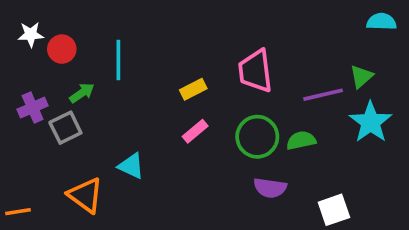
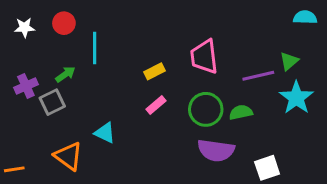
red circle: (62, 49) -> (64, 23), moved
purple semicircle: (270, 188) -> (216, 150), size x1.4

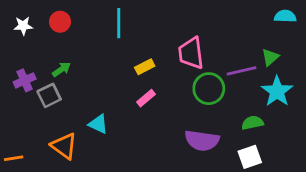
cyan line: (95, 48) -> (119, 23), moved
green circle: (206, 109) -> (209, 89), moved
green semicircle: (241, 112) -> (252, 123), moved

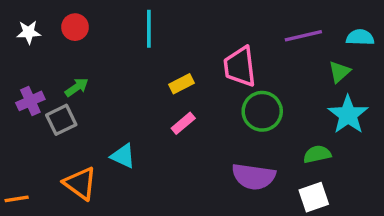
cyan semicircle: (285, 16) -> (360, 37), moved
purple line: (242, 71) -> (303, 36), moved

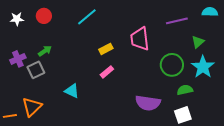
cyan line: (149, 29) -> (87, 17), turned 50
cyan semicircle: (360, 37) -> (210, 12), moved
green circle: (262, 111) -> (172, 65), moved
orange triangle: (80, 183) -> (32, 107), moved, turned 40

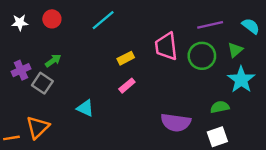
cyan semicircle: (210, 12) -> (251, 26), moved, turned 35
green circle: (172, 65) -> (202, 56), moved
gray square: (36, 70) -> (42, 83), turned -30

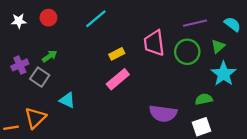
pink rectangle: (127, 86) -> (118, 79), size x1.5
cyan triangle: (85, 108) -> (67, 100), moved

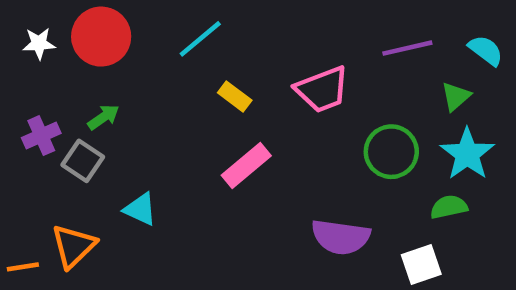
red circle: (48, 18) -> (101, 37), size x1.6
pink trapezoid: (154, 43) -> (322, 90), turned -104
green circle: (187, 52) -> (391, 152), moved
yellow rectangle: (117, 54) -> (235, 96), moved, turned 64
green semicircle: (204, 99) -> (449, 207), moved

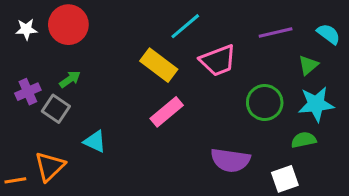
cyan line: (200, 39) -> (185, 26), moved
yellow rectangle: (235, 96) -> (159, 65), size x1.6
cyan star: (467, 154) -> (316, 104), turned 30

